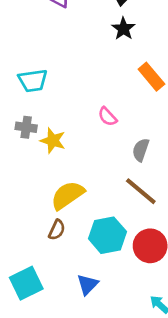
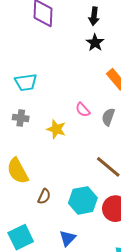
yellow star: (53, 141) -> (56, 129), moved
gray semicircle: (141, 150) -> (108, 117), moved
yellow semicircle: (67, 195) -> (18, 171), moved, turned -84

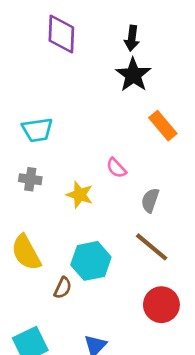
black star: (95, 43) -> (133, 75), size x1.4
gray semicircle: (108, 117) -> (150, 200), moved
cyan hexagon: (83, 200) -> (91, 261), moved

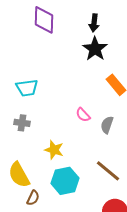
yellow star: (80, 195) -> (54, 150), moved
gray semicircle: (150, 200) -> (107, 125), moved
brown semicircle: (63, 288) -> (33, 198), moved

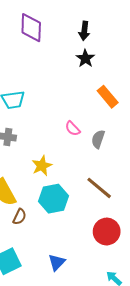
black star: (95, 49) -> (85, 58), size x0.7
yellow star: (54, 150) -> (42, 166), turned 30

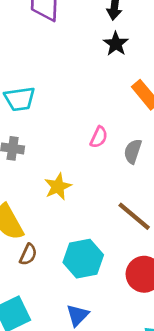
pink semicircle: (73, 129) -> (99, 137), turned -112
cyan hexagon: (54, 199) -> (83, 259), moved

